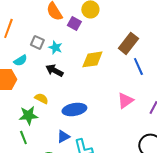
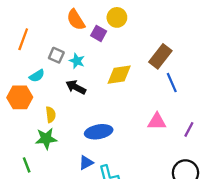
yellow semicircle: (41, 98) -> (51, 115), moved, turned 56
pink triangle: (125, 100) -> (157, 121), turned 36
green line: (23, 137) -> (27, 165), moved

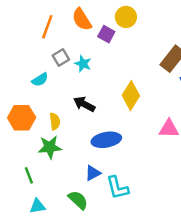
orange line: (23, 39) -> (47, 27), moved
gray square: (56, 55) -> (61, 57), turned 35
yellow diamond: (119, 75) -> (131, 96), moved, turned -50
black arrow: (76, 87) -> (84, 104), moved
orange hexagon: (20, 97) -> (22, 118), moved

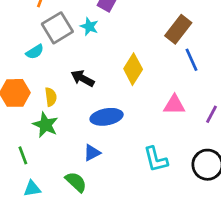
gray square: (61, 57) -> (57, 28), size x1.6
cyan star: (83, 64) -> (89, 27), moved
green star: (50, 147) -> (45, 125), turned 30
cyan L-shape: (117, 188) -> (156, 159), moved

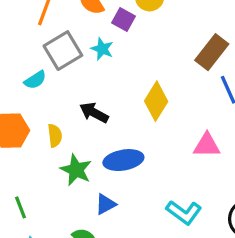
green star: (45, 125) -> (76, 170), moved
cyan L-shape: (156, 159) -> (184, 212), turned -40

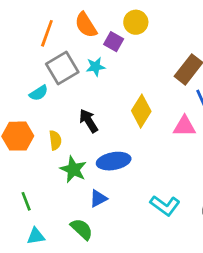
cyan star: (102, 49) -> (96, 67), turned -30
black arrow: (94, 113) -> (89, 121), turned 30
pink triangle: (207, 145) -> (184, 126), moved

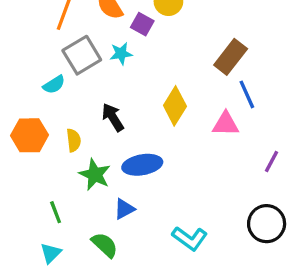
green line: (26, 201) -> (56, 212), moved
cyan L-shape: (165, 205) -> (190, 238), moved
cyan triangle: (36, 236) -> (51, 253), turned -36

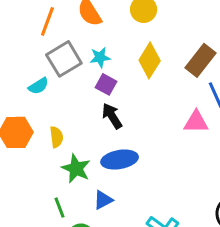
purple square: (142, 24) -> (106, 84), moved
yellow diamond: (175, 106) -> (150, 60), moved
black arrow: (113, 117) -> (112, 116), moved
green line: (56, 212) -> (59, 208), moved

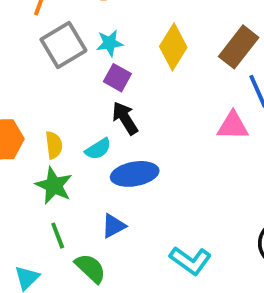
cyan semicircle: (38, 86) -> (98, 149), moved
green star: (76, 169) -> (54, 185), moved

